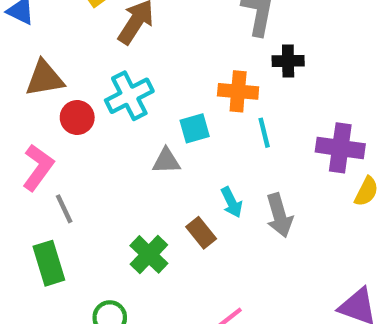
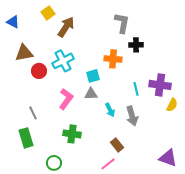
cyan line: (264, 133) -> (136, 89), moved
gray triangle: (166, 161) -> (91, 94), moved
pink L-shape: (38, 168) -> (66, 99), moved
brown rectangle: (201, 233) -> (117, 145), moved
green cross: (149, 254) -> (72, 134), turned -36

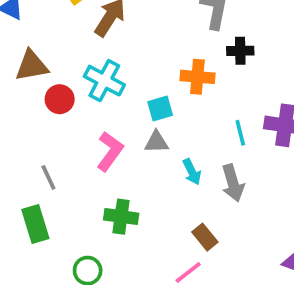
cyan cross: (63, 61) -> (104, 81), turned -35

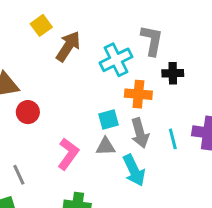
cyan cross: (104, 81) -> (116, 60), moved, turned 36
cyan arrow: (192, 172) -> (134, 170), size x1.5
gray arrow: (233, 183) -> (140, 133), moved

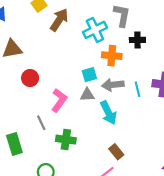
red circle: (28, 112) -> (30, 78), moved
gray arrow: (140, 133) -> (113, 85), turned 100
gray line: (19, 175) -> (41, 123), moved

